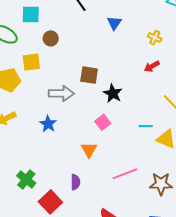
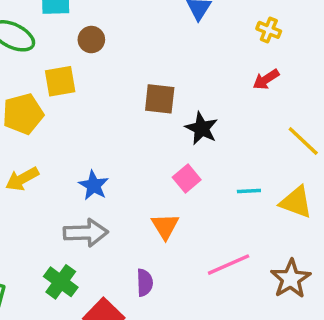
gray arrow: (61, 93) -> (86, 233), moved
cyan line: (146, 126) -> (249, 191), moved
brown star: (161, 184) -> (291, 279), turned -30

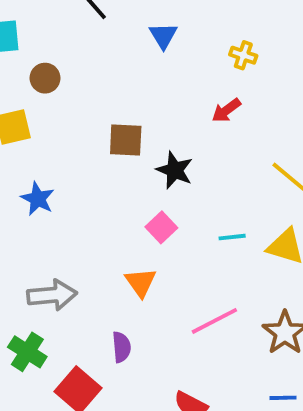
red arrow: (266, 79) -> (226, 110), moved
blue star: (94, 185) -> (38, 199), moved

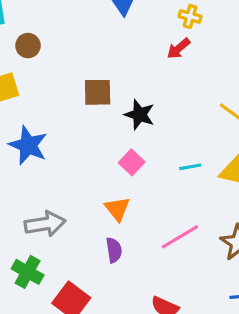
red arrow: (226, 110) -> (178, 48), moved
blue star: (38, 199) -> (28, 145), size x1.4
purple semicircle: (121, 347) -> (114, 250), moved

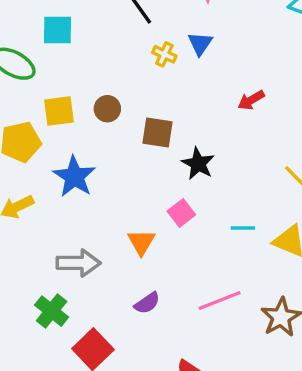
yellow cross: (190, 16) -> (164, 54), moved
brown circle: (28, 46) -> (107, 109), moved
orange triangle: (117, 209) -> (141, 242), moved
purple semicircle: (114, 250) -> (147, 303), turned 55

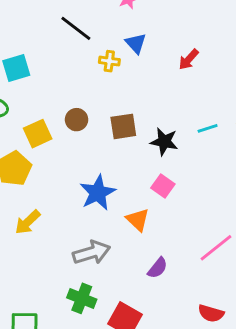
red arrow: (251, 100) -> (189, 59), moved
blue star: (74, 177) -> (98, 193), moved, turned 30
cyan line: (243, 228) -> (208, 128), moved

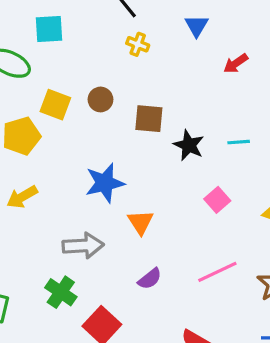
blue triangle: (136, 43) -> (196, 26), moved
yellow cross: (109, 61) -> (138, 44), moved
yellow square: (38, 134) -> (55, 105), turned 32
pink square: (163, 186) -> (217, 200), moved

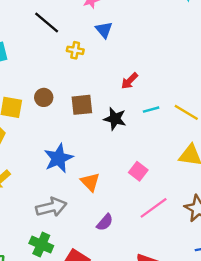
yellow cross: (138, 44) -> (75, 50), moved
red arrow: (236, 63) -> (130, 81), moved
pink square: (217, 200) -> (138, 171), moved

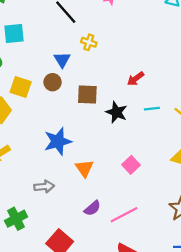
blue triangle: (104, 30) -> (62, 60), moved
gray arrow: (51, 207) -> (44, 187), size x0.7
pink line: (154, 208) -> (124, 215), moved
green cross: (41, 245) -> (16, 219), moved, turned 30

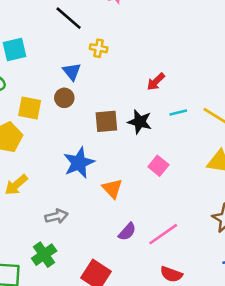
brown square: (87, 94) -> (106, 121), moved
pink square: (131, 165) -> (158, 166), moved
gray arrow: (44, 187) -> (57, 216), moved

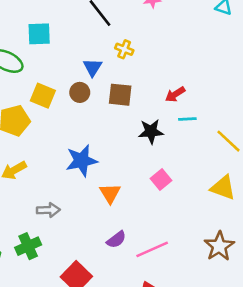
cyan line: (178, 112) -> (187, 119), moved
brown square: (106, 121) -> (120, 95), moved
black star: (140, 122) -> (151, 131), turned -30

